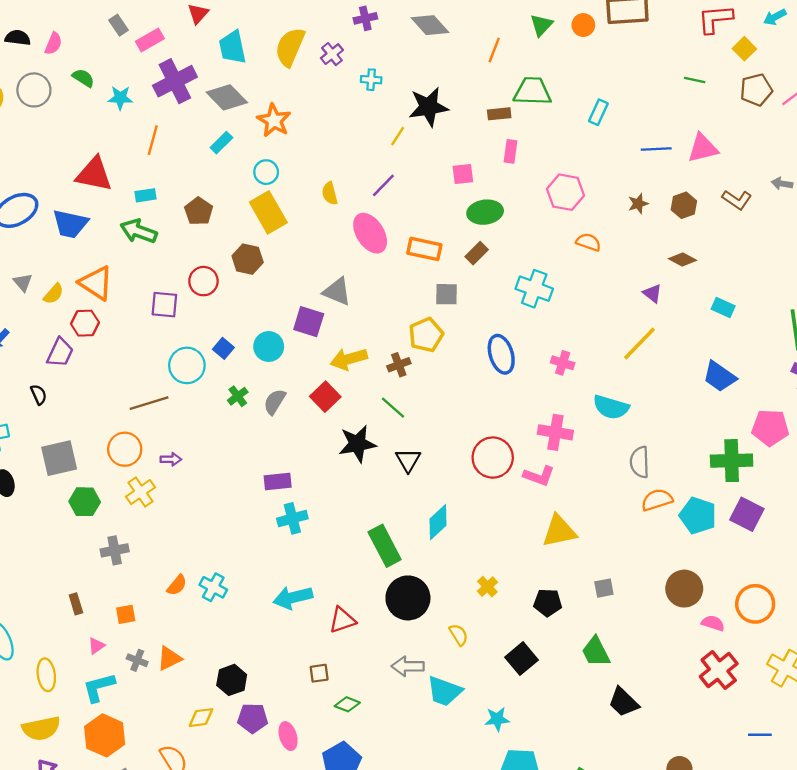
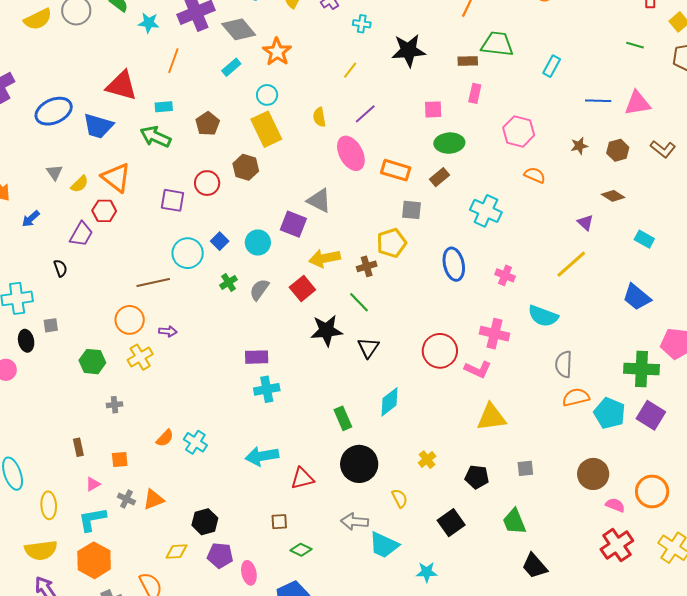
yellow line: (398, 136) -> (350, 70), moved
gray square: (59, 458) -> (51, 325), moved, size x0.5
green rectangle: (385, 546) -> (343, 418), size x0.7
gray cross: (115, 550) -> (115, 405), size x0.7

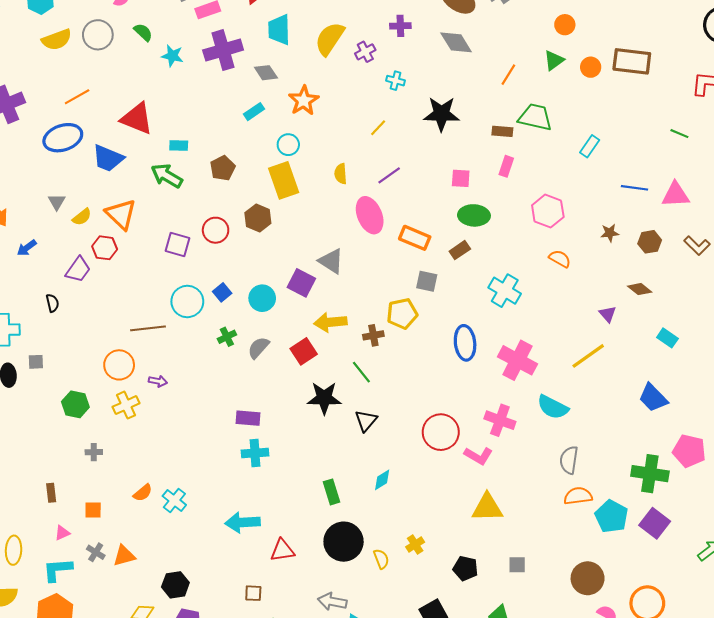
gray diamond: (239, 29) -> (266, 73), size x0.7
orange line: (173, 61) -> (77, 97), moved, turned 35
pink cross: (505, 275) -> (518, 360), size x1.8
cyan diamond: (389, 402) -> (382, 480), size x0.7
yellow semicircle: (400, 498) -> (381, 559), moved

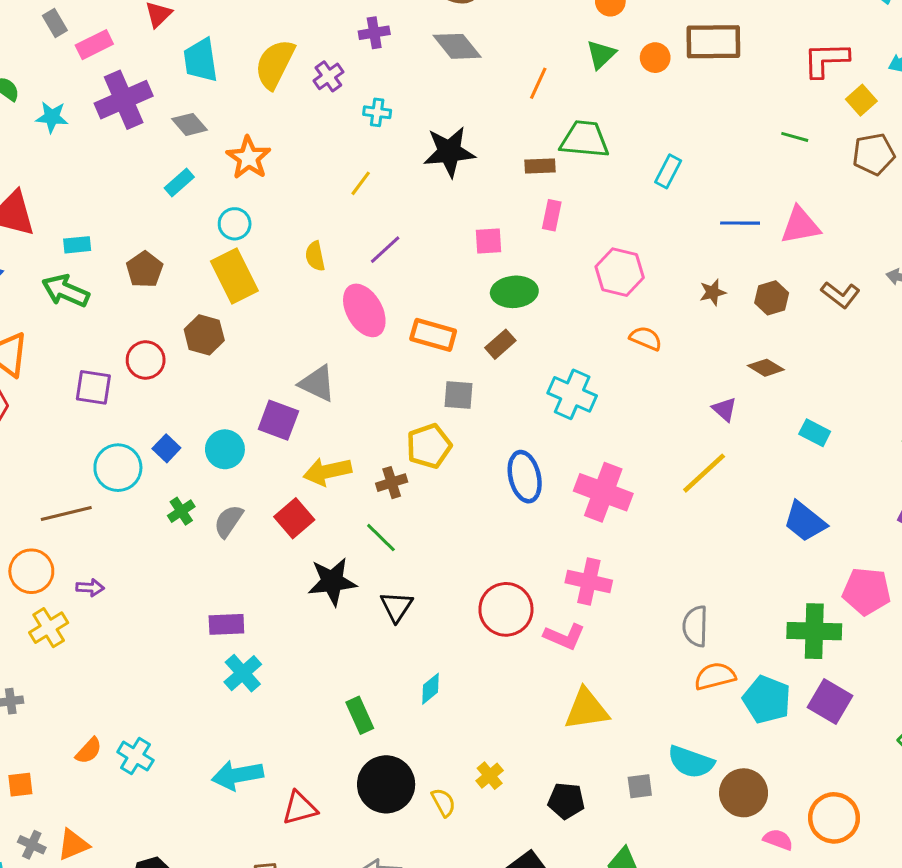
cyan semicircle: (553, 407) -> (691, 762), moved
cyan cross: (255, 453) -> (243, 673), turned -30

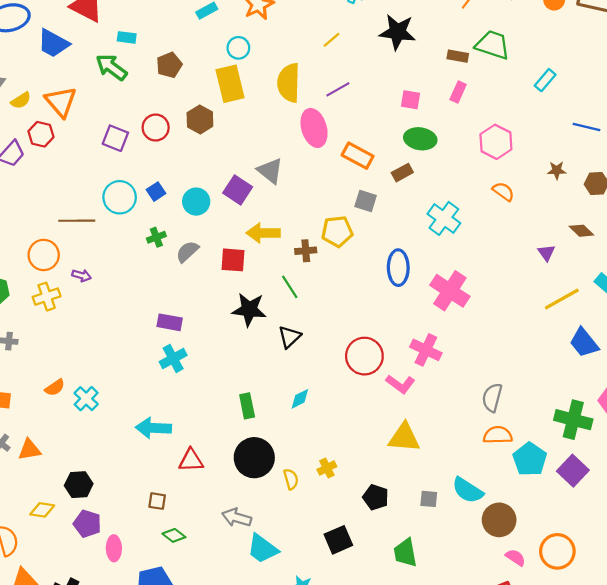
yellow semicircle: (315, 256) -> (289, 83), size x1.8
yellow line: (704, 473) -> (562, 299), moved
red square: (294, 518) -> (233, 260), turned 32

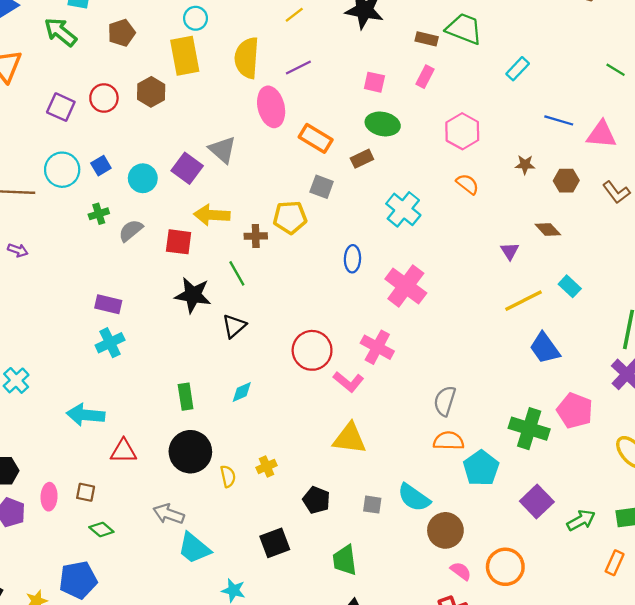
blue ellipse: (398, 268) -> (352, 259), size x0.7
purple square: (573, 471) -> (537, 501), moved
pink ellipse: (114, 548) -> (49, 497), moved

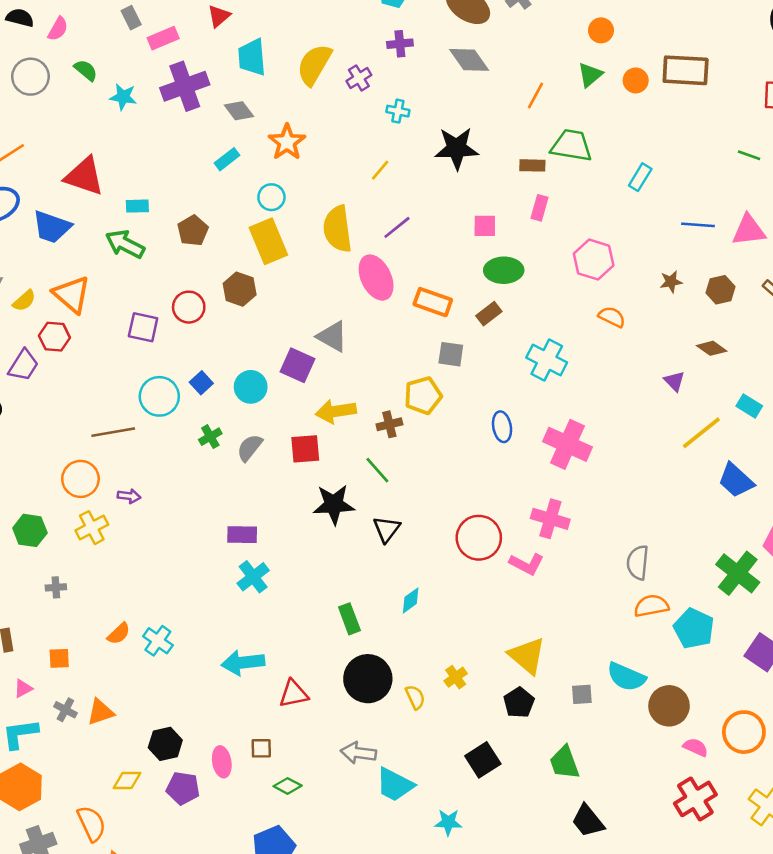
green cross: (529, 429) -> (738, 573), turned 33
yellow triangle: (350, 439) -> (527, 656), moved, turned 45
black pentagon: (316, 500) -> (519, 703), turned 30

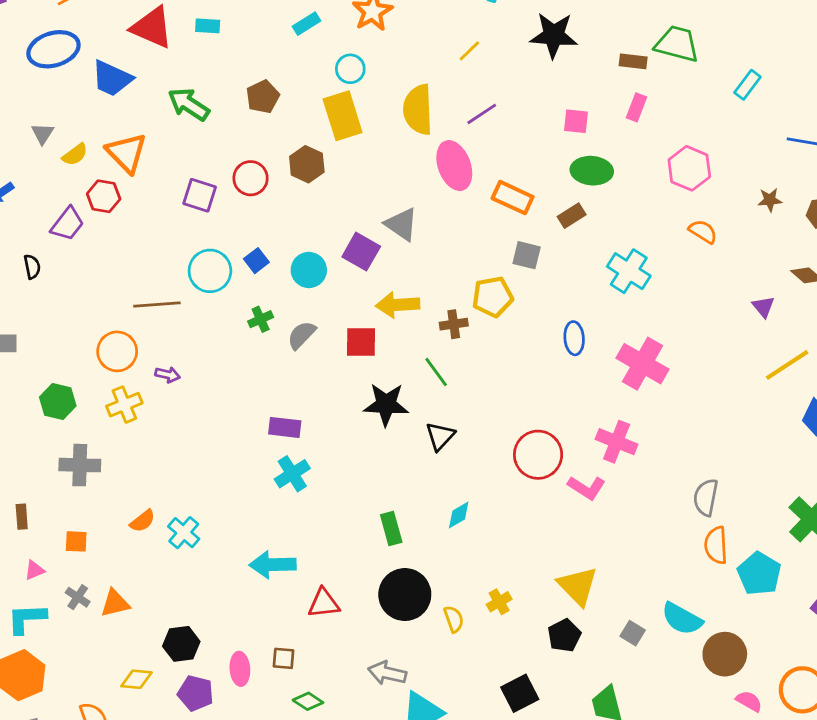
cyan rectangle: (137, 206) -> (208, 26), moved
gray cross: (56, 587) -> (80, 465), size x1.8
orange semicircle: (651, 606) -> (716, 545), turned -88
gray square: (582, 694) -> (633, 633), turned 30

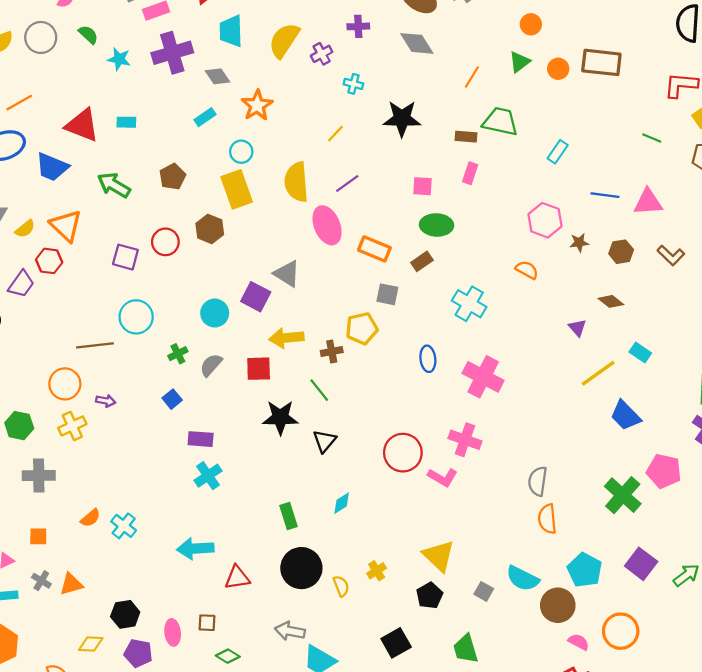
pink hexagon: (689, 168) -> (545, 220), moved
blue square: (256, 261) -> (172, 399), moved
cyan pentagon: (759, 574) -> (585, 570), moved

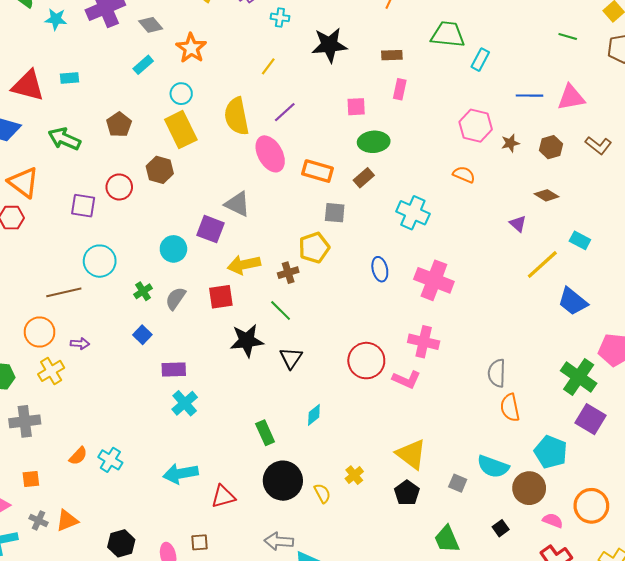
green trapezoid: (500, 121) -> (448, 34), moved
purple square: (641, 564) -> (591, 419), moved
black square: (396, 643) -> (501, 528), moved, size x0.6

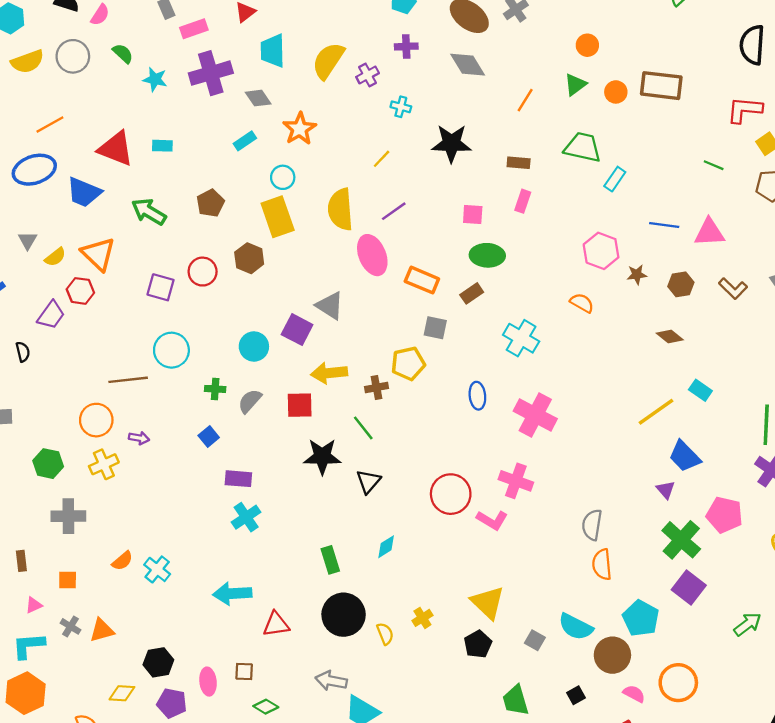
purple triangle: (518, 224) -> (666, 490), moved
green cross: (143, 291) -> (215, 389), turned 30

